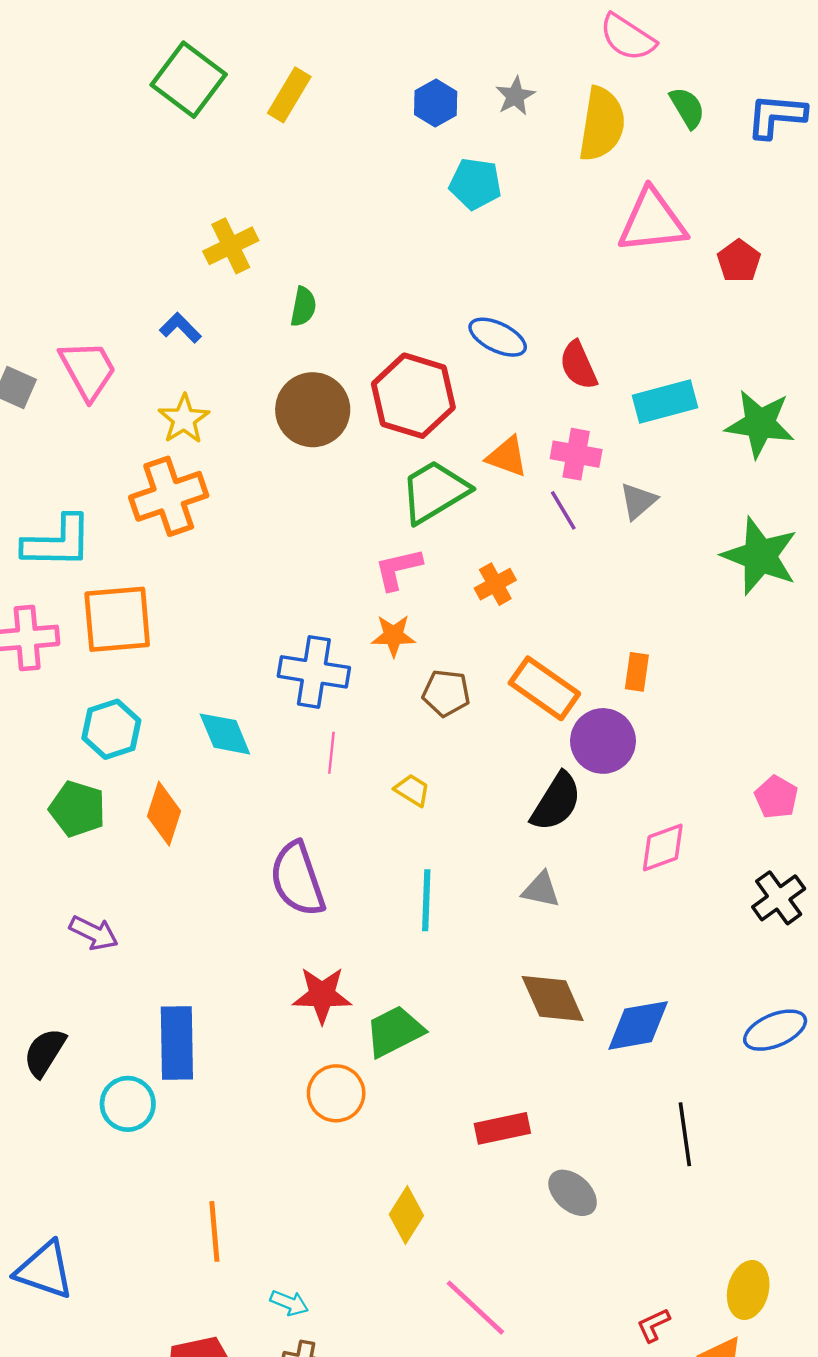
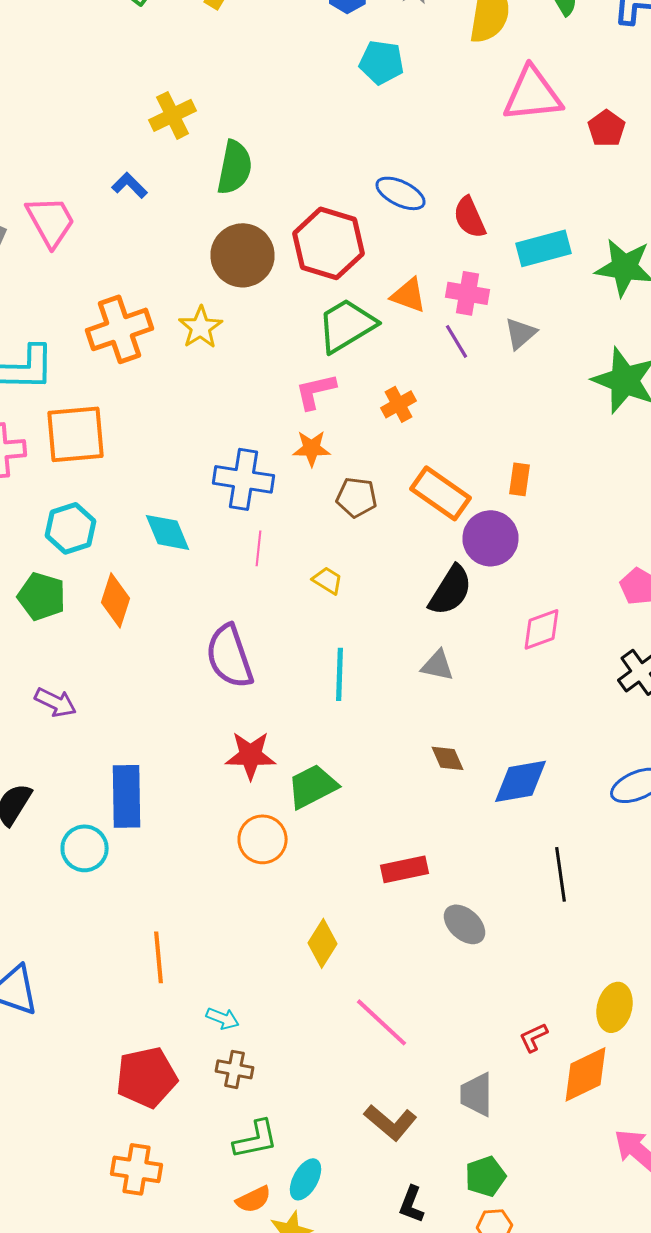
green semicircle: (303, 307) -> (234, 167), size x1.6
yellow star: (184, 419) -> (200, 327), moved
brown diamond: (553, 999) -> (448, 758), size x0.6

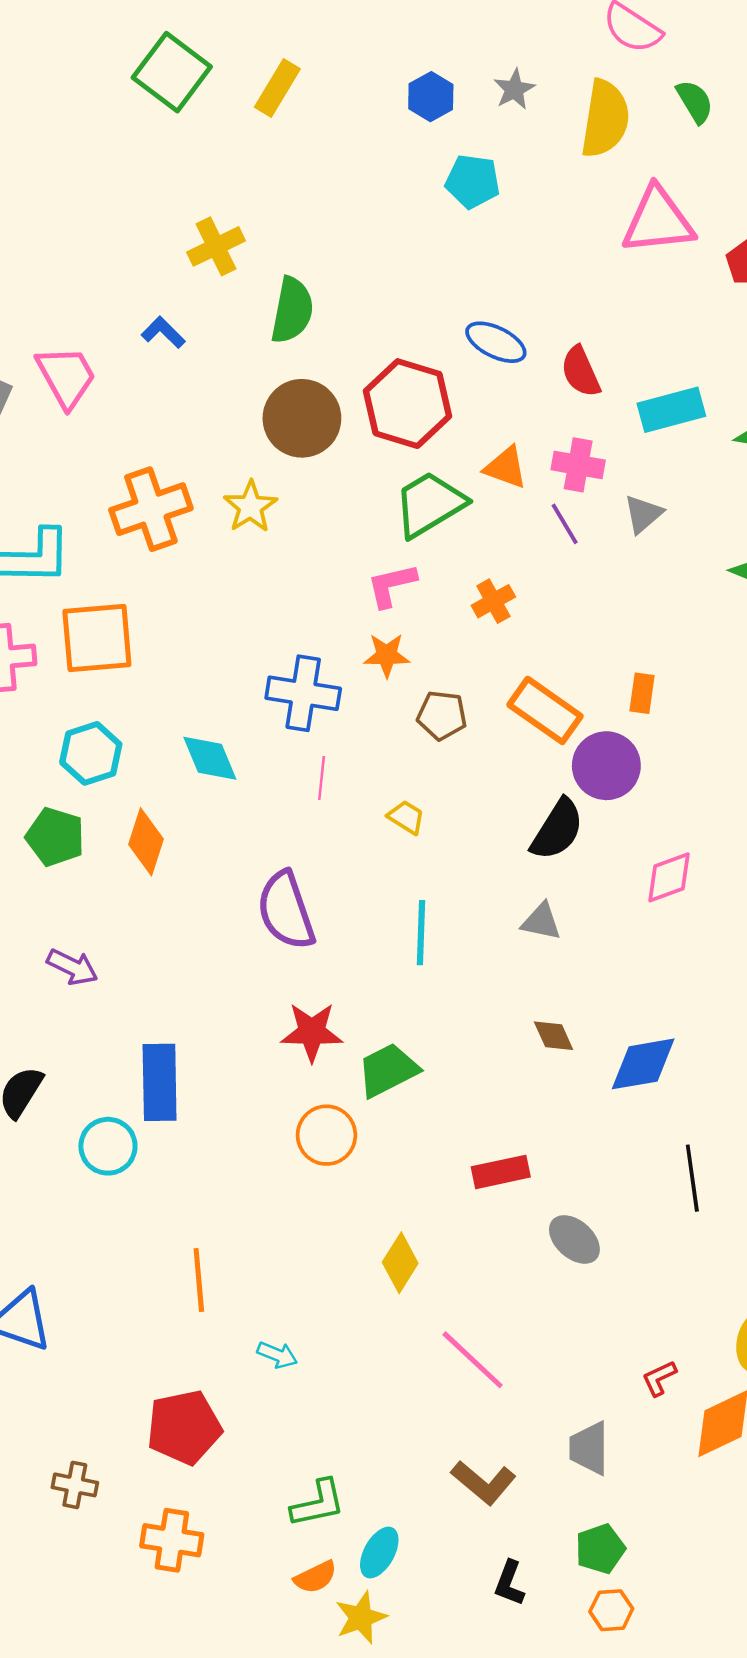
brown cross: (234, 1069) -> (75, 1485), moved

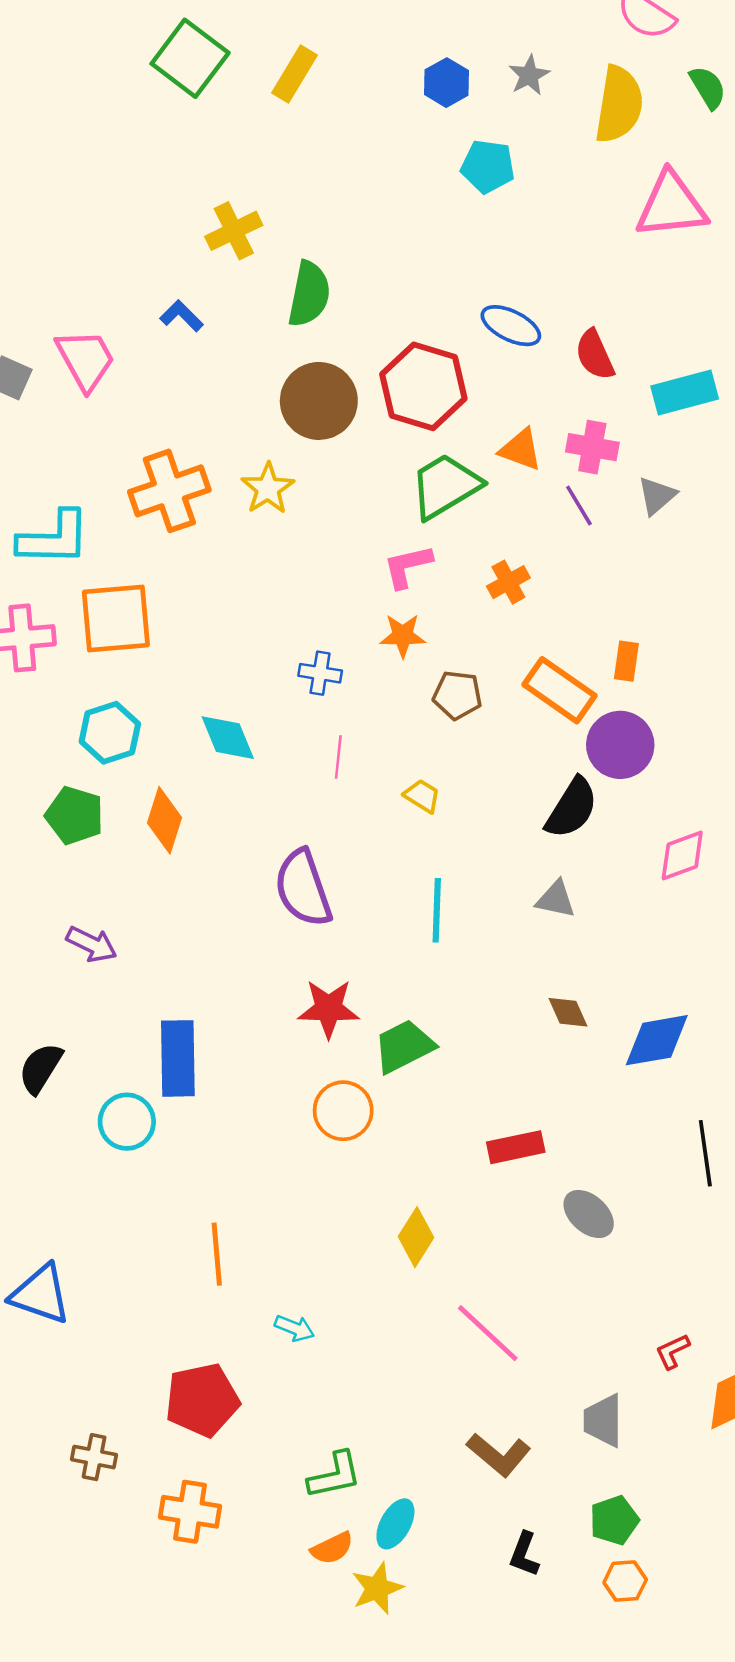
blue cross: (303, 693) -> (320, 673), size x0.6
orange rectangle: (642, 693) -> (626, 661), moved

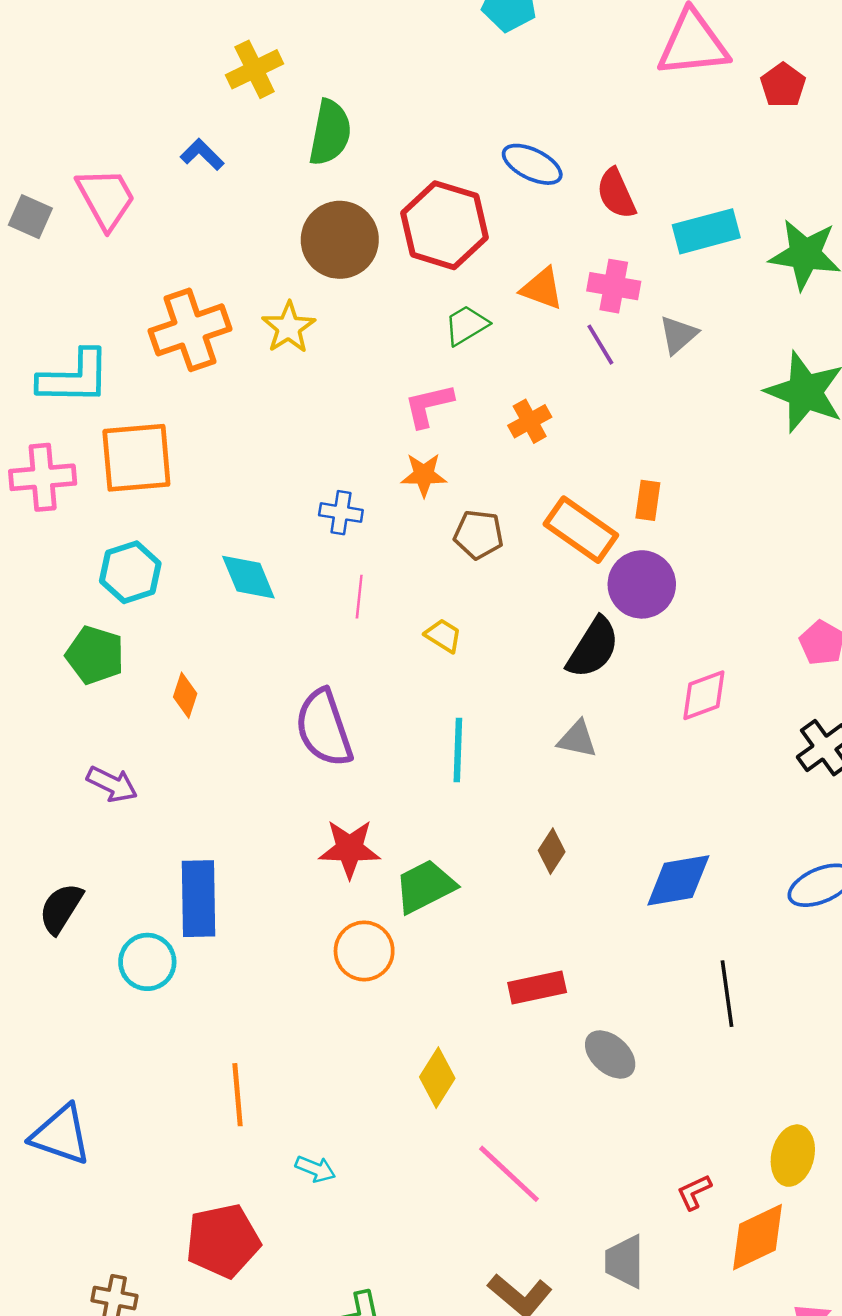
green trapezoid: (445, 486) -> (466, 325), size x0.6
orange diamond: (165, 820) -> (185, 695), moved, size x0.7
brown diamond: (568, 1012) -> (552, 851), moved, turned 57

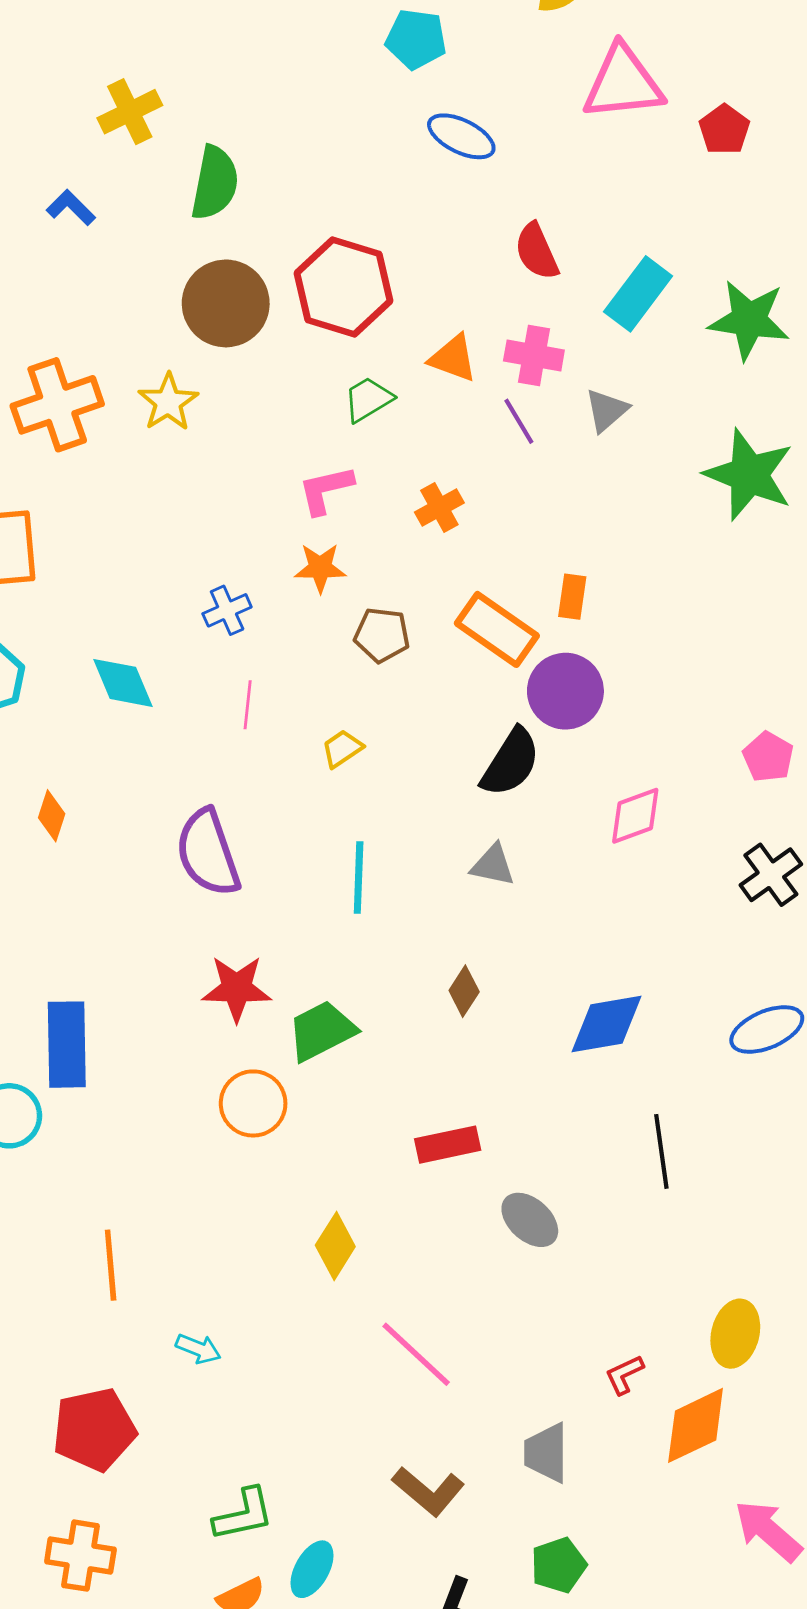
blue ellipse: (532, 164) -> (461, 136), moved
cyan rectangle: (706, 231) -> (638, 294), turned -38
blue cross: (341, 513) -> (227, 610), turned -33
yellow trapezoid: (443, 636) -> (342, 749), turned -66

